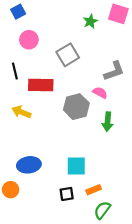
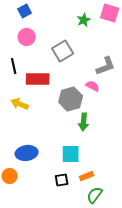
blue square: (18, 12) -> (25, 11), moved
green arrow: (108, 122) -> (84, 122), moved

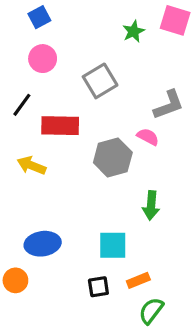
black line: (14, 66) -> (22, 105), turned 49
green arrow: (84, 122) -> (151, 205), moved

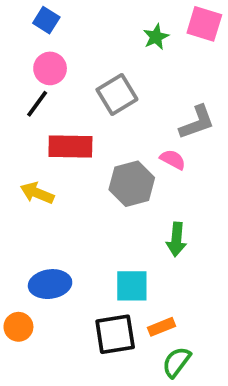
blue square: (39, 17) -> (46, 20), turned -30
black line: (22, 105) -> (37, 104), moved
black square: (98, 287) -> (115, 334), size x1.6

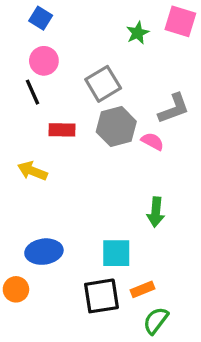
black line: (37, 104) -> (32, 92), turned -60
red rectangle: (70, 147) -> (62, 130), size x0.7
gray hexagon: (132, 184) -> (116, 127), moved

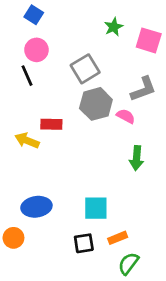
pink square: (180, 21) -> (149, 40), moved
red rectangle: (62, 130) -> (51, 124), moved
green arrow: (156, 212) -> (137, 158), moved
black square: (101, 296) -> (84, 243), size x0.7

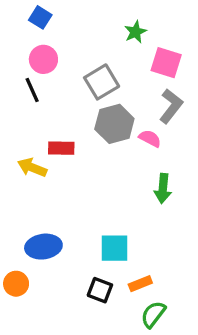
pink square: (149, 40) -> (166, 63), moved
gray L-shape: (143, 89) -> (171, 106), turned -32
black square: (84, 243) -> (100, 290), turned 30

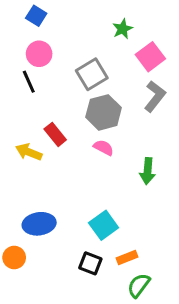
pink square: (166, 63) -> (150, 57), turned 36
pink semicircle: (150, 138) -> (104, 148), moved
red rectangle: (61, 148) -> (55, 134), turned 50
cyan square: (114, 248) -> (104, 225), turned -36

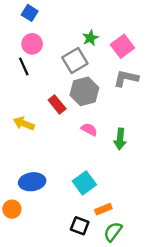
green star: (123, 29) -> (90, 38), moved
gray L-shape: (155, 96) -> (126, 78), turned -115
red rectangle: (55, 134) -> (57, 104), moved
pink semicircle: (104, 148) -> (89, 129), moved
black square: (90, 263) -> (80, 226), moved

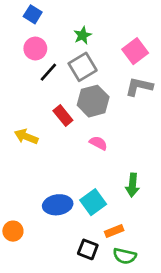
green star: (90, 38) -> (83, 35), moved
black line: (24, 66) -> (48, 72), moved, turned 66
green arrow: (120, 139) -> (132, 185), moved
blue ellipse: (32, 182) -> (58, 205), moved
green semicircle: (113, 232) -> (125, 256), turned -114

